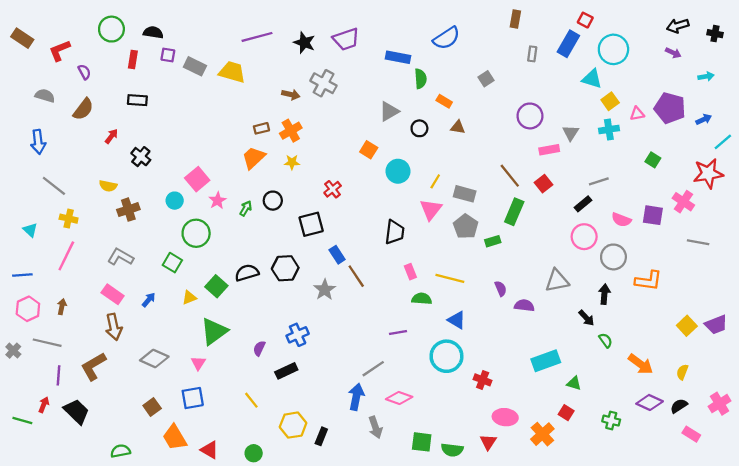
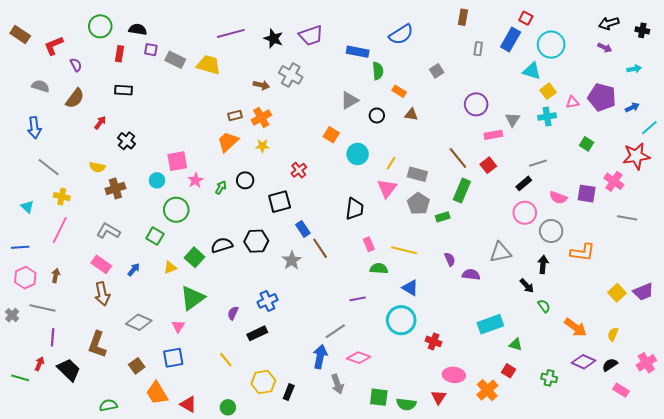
pink square: (197, 179) -> (177, 161), turned 30
brown L-shape: (93, 366) -> (97, 344), moved, turned -40

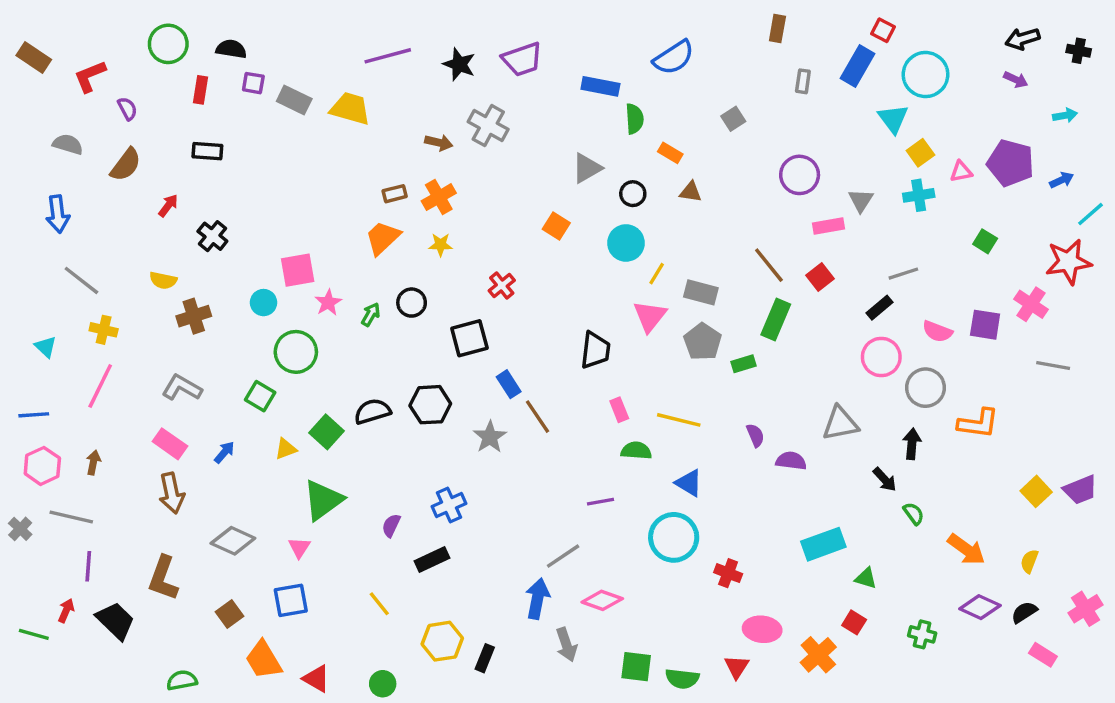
cyan triangle: (532, 71) -> (893, 119), turned 36
cyan circle: (358, 154) -> (626, 243), moved

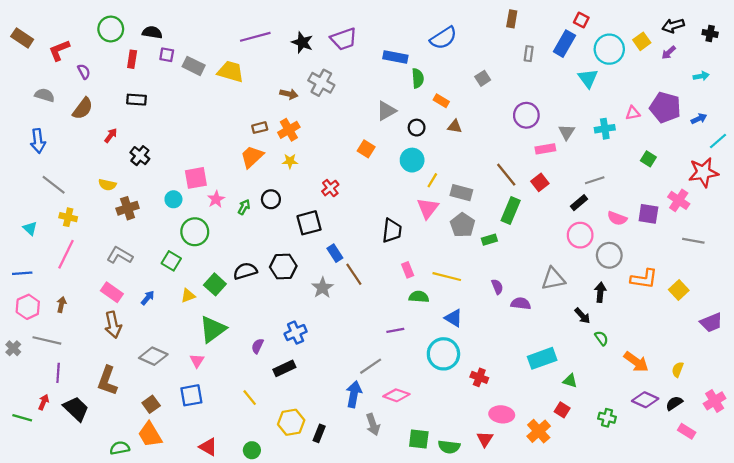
purple arrow: (1016, 80) -> (669, 53), turned 112
yellow square: (920, 153) -> (642, 41), moved
yellow square: (1036, 491) -> (679, 290), moved
orange trapezoid: (264, 660) -> (150, 435), moved

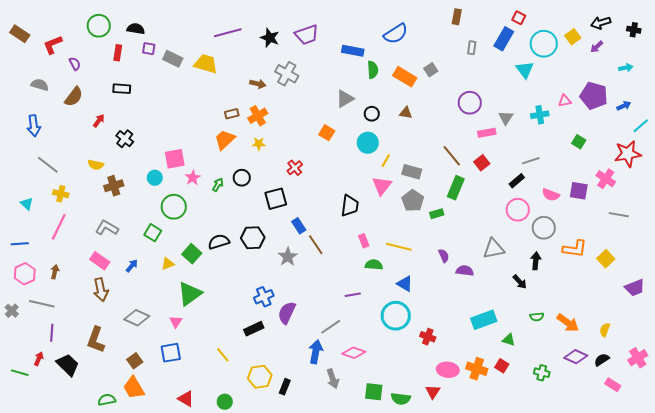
orange rectangle: (441, 101) -> (405, 77), moved, size x1.6
green semicircle: (601, 338) -> (537, 317), moved, turned 120
purple semicircle: (257, 346) -> (287, 313), moved, size x1.6
orange cross: (539, 431) -> (477, 369), moved, turned -30

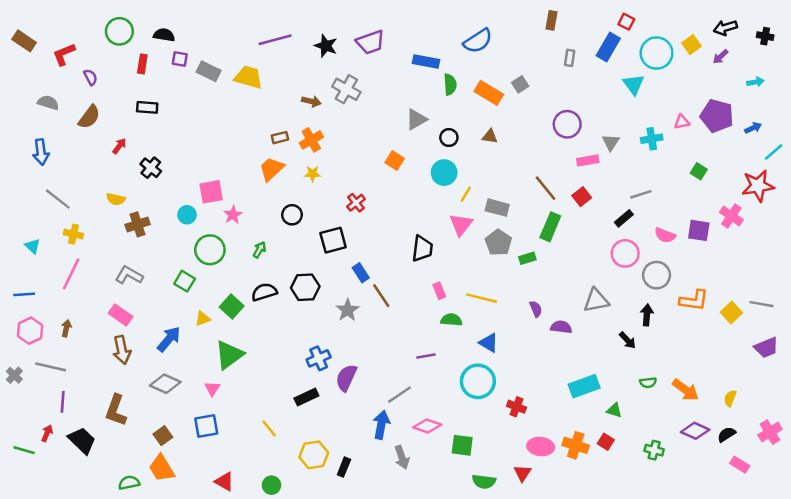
green arrow: (218, 185) -> (259, 250), moved
gray line: (619, 215) -> (762, 304), moved
blue arrow: (132, 266) -> (169, 339), moved, size x1.6
green square: (374, 392) -> (462, 445), moved

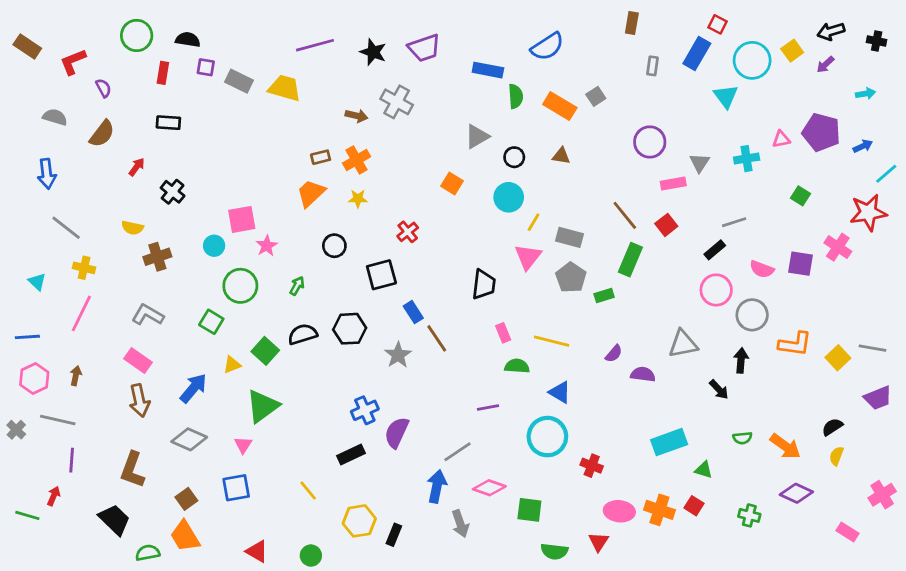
purple semicircle: (536, 309) -> (614, 354), turned 63
black semicircle: (727, 434) -> (832, 427), moved
black trapezoid: (82, 440) -> (114, 520), moved

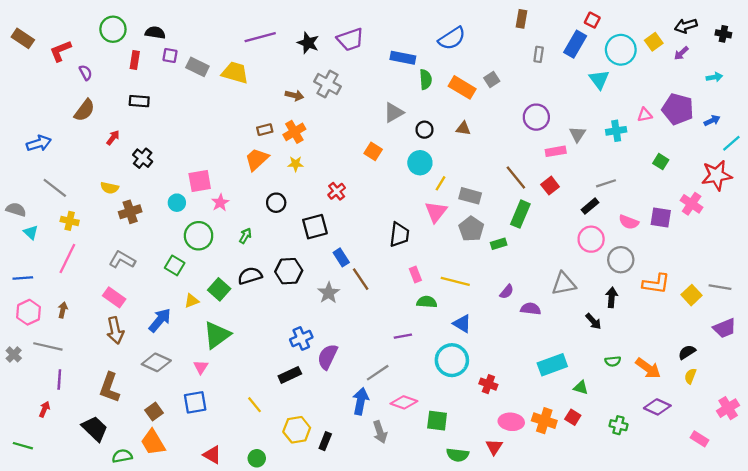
gray semicircle: (55, 117) -> (16, 210), moved
blue arrow: (47, 174) -> (39, 143), turned -100
green line: (27, 515) -> (23, 446), moved

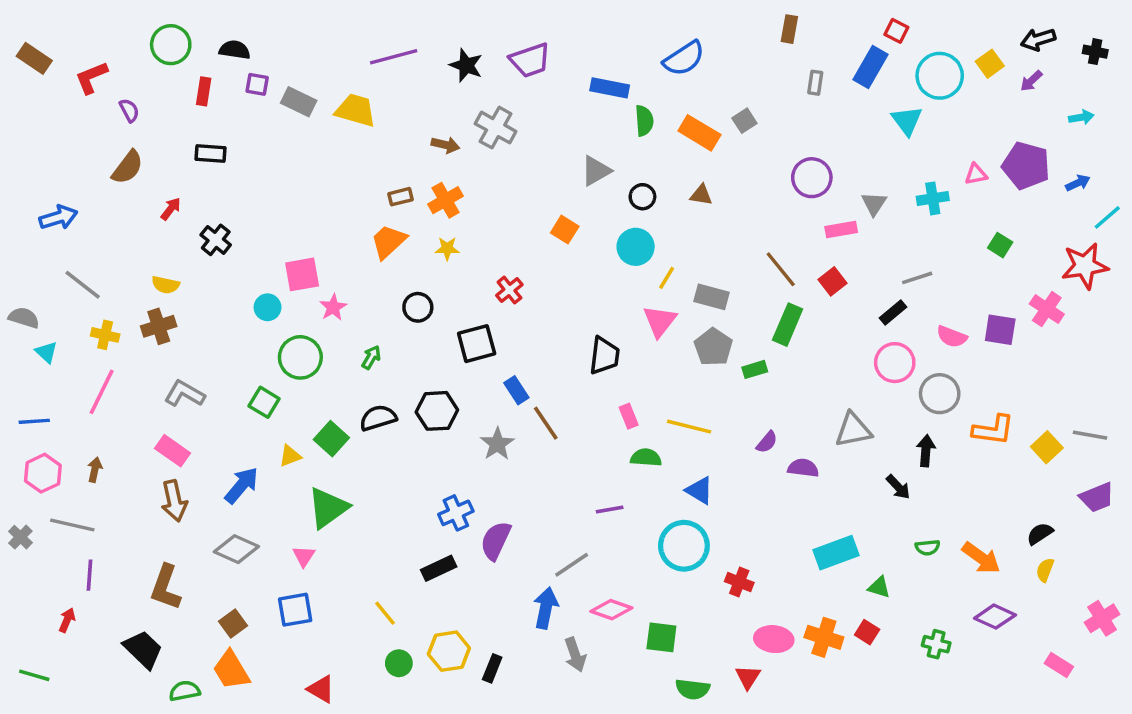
brown cross: (130, 212) -> (159, 326), moved
green circle: (257, 458) -> (399, 663), moved

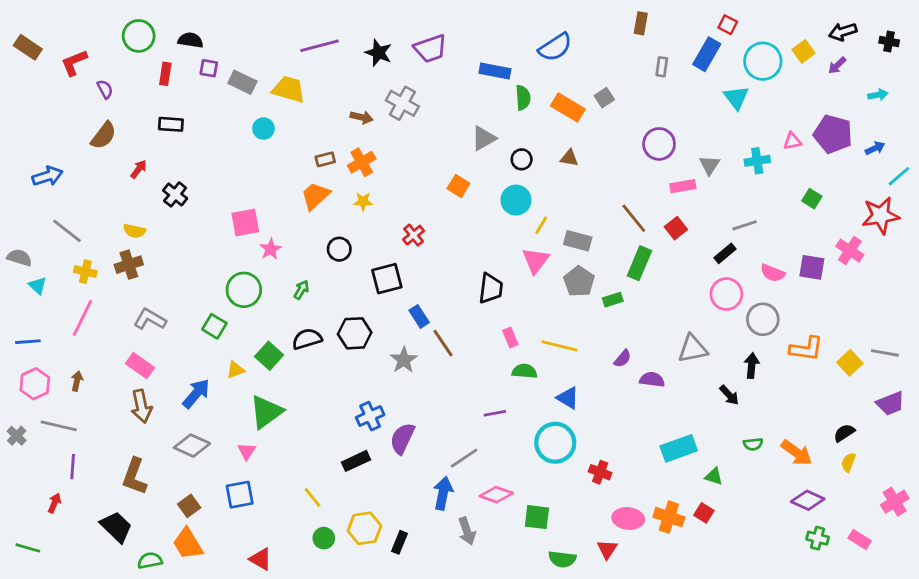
cyan circle: (268, 307) -> (263, 129), moved
green cross: (936, 644) -> (818, 538), moved

